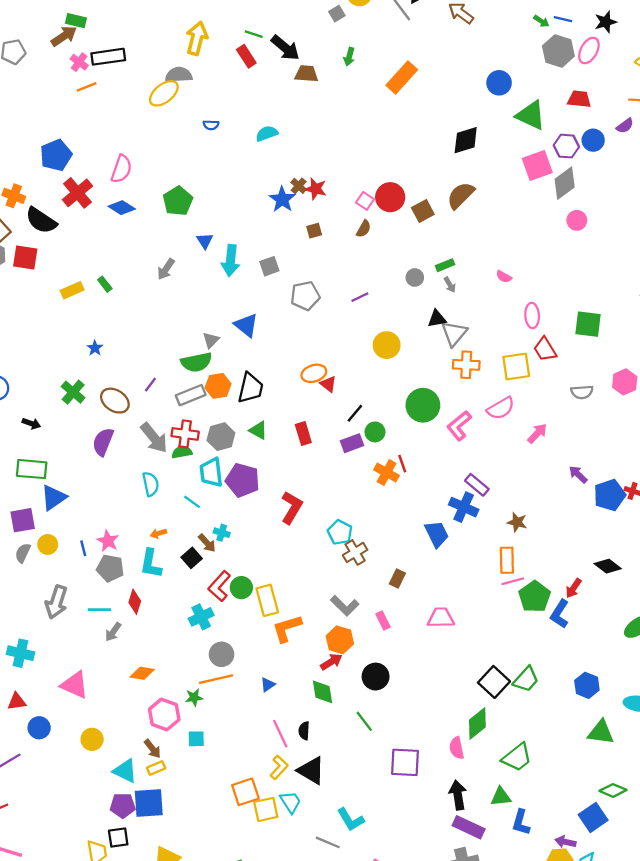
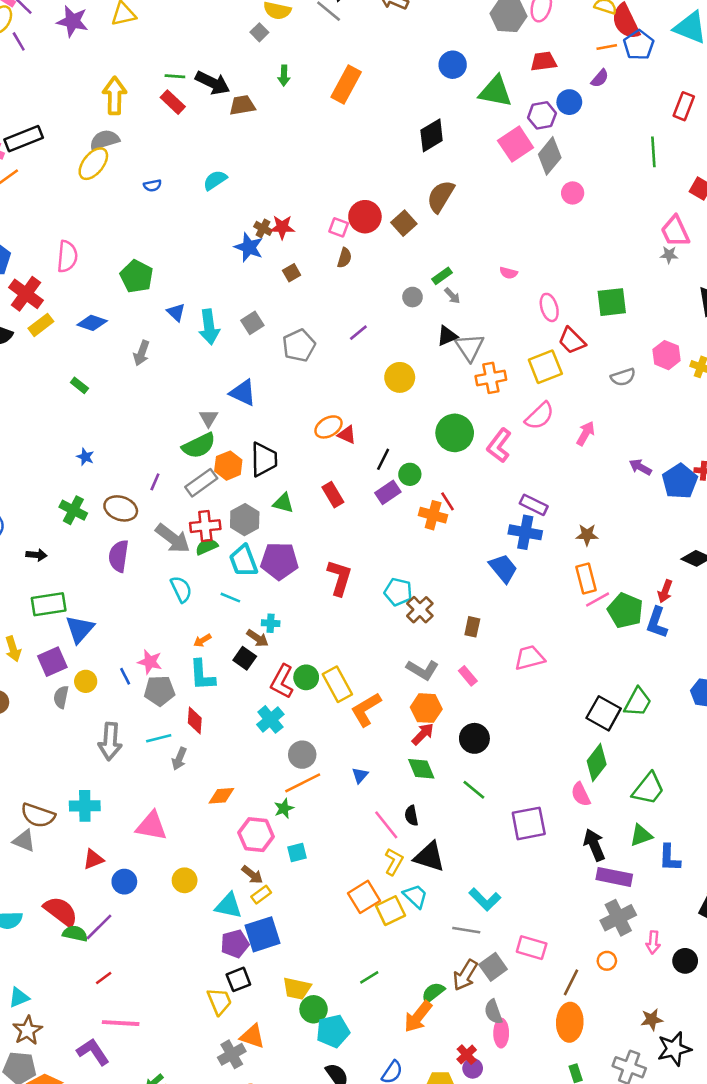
blue diamond: (122, 208) -> (92, 323), moved
yellow rectangle: (72, 290) -> (41, 325), moved

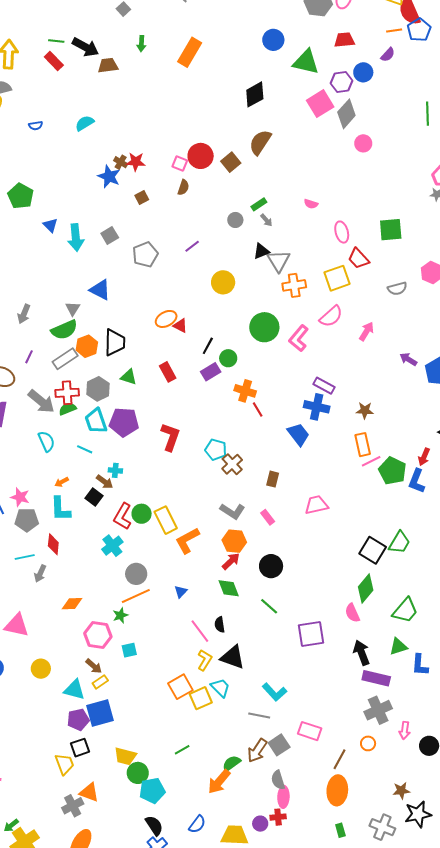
gray arrow: (141, 353) -> (24, 314), moved
red line: (448, 501) -> (258, 409), moved
red cross: (467, 1055) -> (278, 817), moved, turned 35

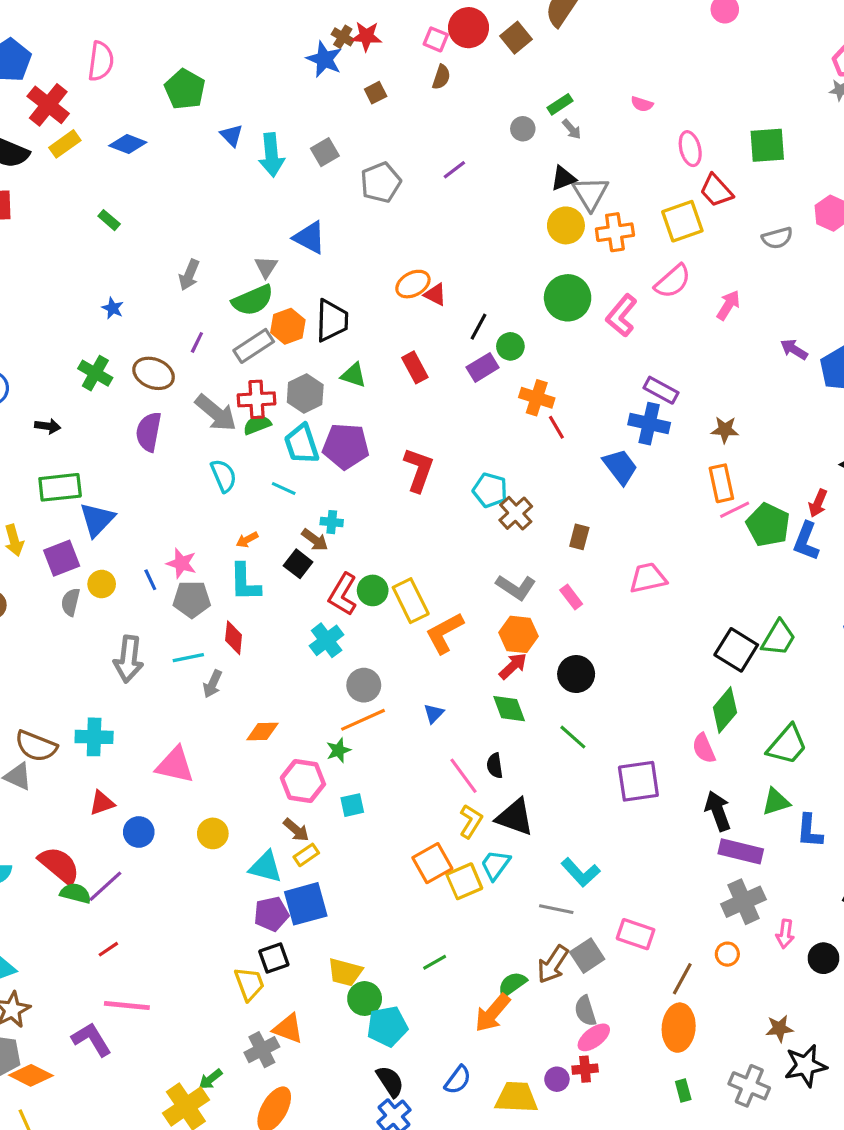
yellow circle: (223, 282) -> (566, 225), moved
cyan trapezoid: (220, 688) -> (495, 865), turned -100
pink ellipse: (283, 797) -> (594, 1037), turned 50
green arrow: (11, 825) -> (211, 1079), moved

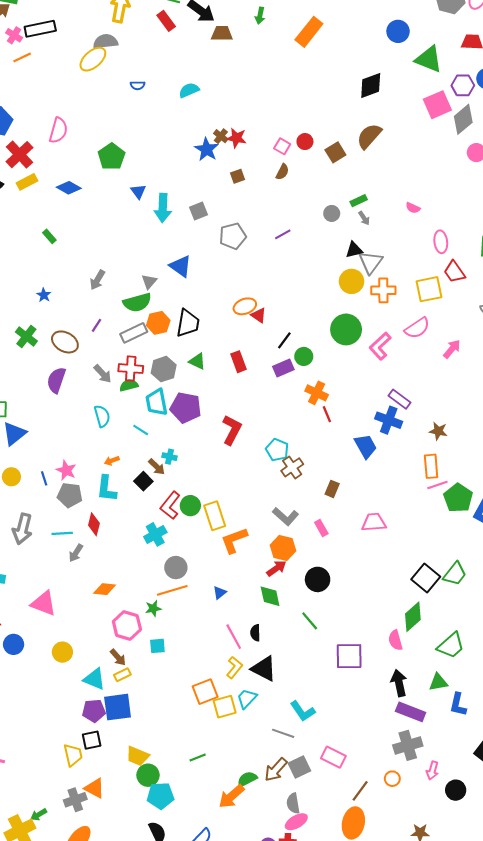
red circle: (469, 28) -> (305, 142), size x0.6
gray arrow: (216, 413) -> (103, 374), size x0.7

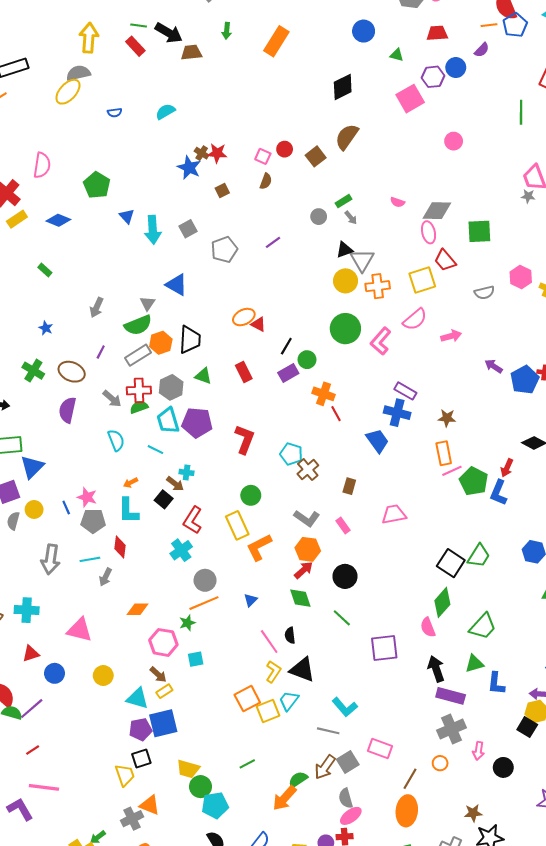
green triangle: (429, 59) -> (397, 55), size x0.5
gray diamond: (463, 119) -> (437, 211), moved, turned 48
pink arrow: (452, 349) -> (451, 336), turned 42
green circle: (190, 506) -> (251, 495), moved

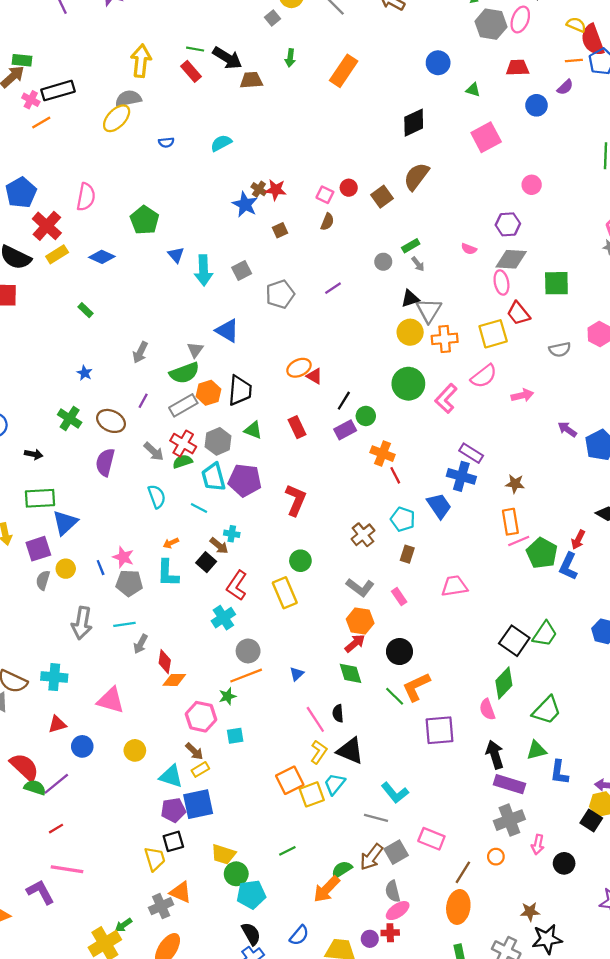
purple hexagon: (433, 77) -> (508, 224), moved
red cross: (139, 390) -> (183, 444), turned 30
cyan pentagon: (291, 454) -> (403, 519), moved
red diamond: (120, 547) -> (165, 662), moved
orange L-shape: (259, 547) -> (416, 687), moved

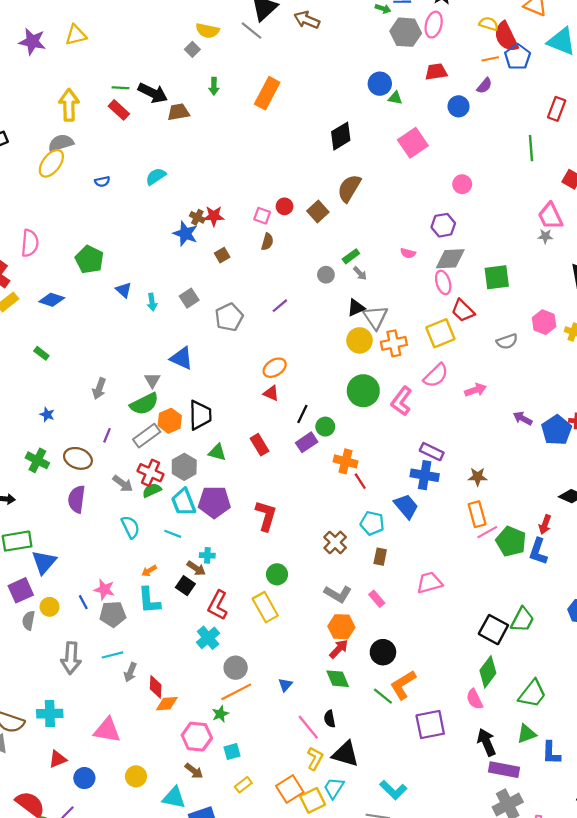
blue circle: (438, 63) -> (380, 84), moved
cyan arrow: (203, 270) -> (152, 302), size x0.6
orange ellipse: (299, 368) -> (275, 368), moved
yellow rectangle: (200, 769) -> (243, 785), moved

